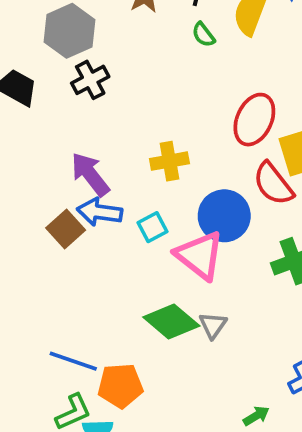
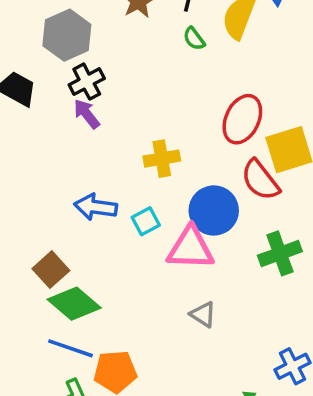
purple arrow: (90, 174) -> (87, 114), moved, size x0.7
brown square: (66, 229) -> (51, 270), moved
pink triangle: (200, 255) -> (190, 248), turned -36
green diamond: (171, 321) -> (74, 304), moved
gray triangle: (213, 325) -> (203, 314), turned -32

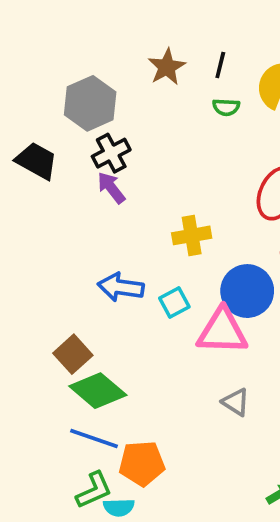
green semicircle: (194, 39) -> (226, 107), turned -50

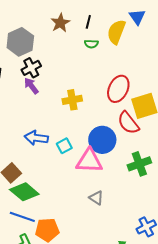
yellow cross: (192, 235) -> (72, 100), moved

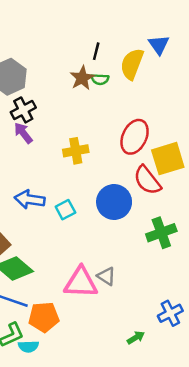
brown star: (60, 23) -> (82, 78), moved
pink triangle: (89, 161) -> (81, 283), moved

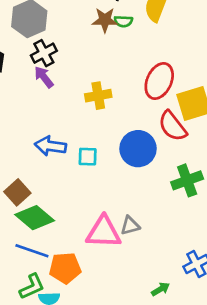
brown star: (82, 78) -> (105, 20), turned 30
cyan square: (65, 210) -> (88, 157), turned 30
gray triangle: (106, 276) -> (130, 226), turned -48

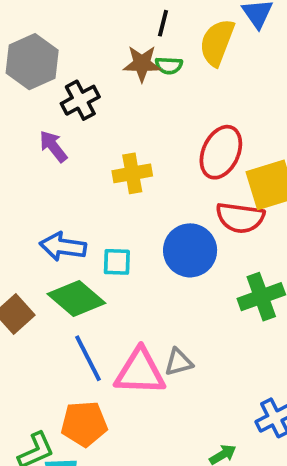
black cross: (44, 53) -> (80, 100), moved
red semicircle: (172, 126) -> (240, 218), turned -44
green diamond: (35, 218) -> (76, 299), moved
blue line: (32, 251) -> (88, 358), moved, turned 44

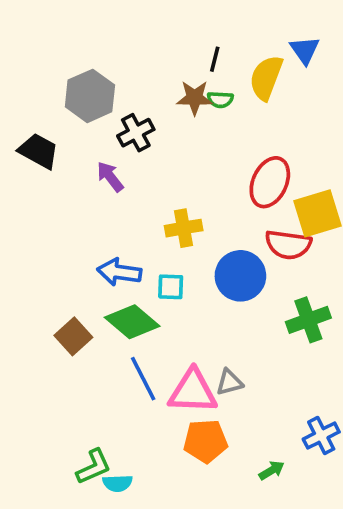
yellow cross: (132, 173) -> (184, 228), moved
orange pentagon: (84, 424) -> (206, 441), moved

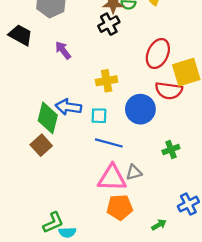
black cross: (136, 133) -> (109, 24), moved
green cross: (308, 320) -> (171, 150), moved, size x0.7
green diamond: (132, 322) -> (48, 118), moved, turned 64
blue line: (143, 379) -> (109, 143), moved, turned -48

